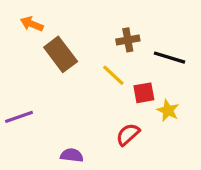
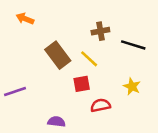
brown rectangle: (61, 54) -> (58, 55), moved
red square: (144, 93) -> (82, 84), moved
red semicircle: (128, 134) -> (100, 105), turned 30

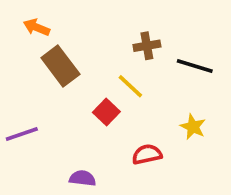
brown rectangle: (58, 55) -> (60, 66), moved
red square: (82, 84) -> (106, 112), moved, turned -36

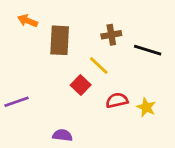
brown rectangle: (60, 66) -> (60, 40), moved, turned 40
yellow star: (193, 127) -> (146, 107), moved
red semicircle: (147, 154) -> (117, 100), moved

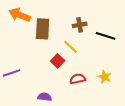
orange arrow: (28, 21) -> (20, 15), size x1.5
red semicircle: (117, 100) -> (78, 79), moved

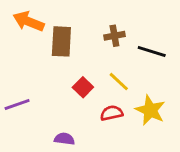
yellow line: (71, 47) -> (119, 82), moved
yellow star: (105, 77) -> (150, 110), size x1.5

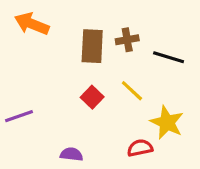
brown rectangle: (61, 41) -> (92, 46), moved
red semicircle: (112, 113) -> (140, 148), moved

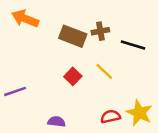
brown rectangle: (92, 46) -> (73, 36), turned -72
yellow star: (167, 122) -> (139, 113), moved

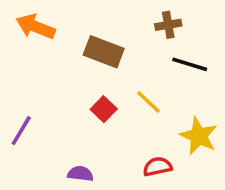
brown cross: (100, 31) -> (168, 25), moved
purple line: (15, 91) -> (21, 131), turned -40
yellow star: (139, 113) -> (199, 136), moved

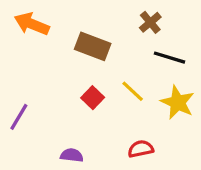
brown cross: (168, 25) -> (150, 22), turned -30
yellow star: (199, 136) -> (178, 102), moved

